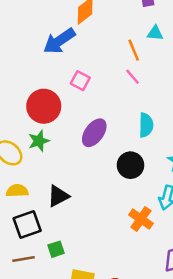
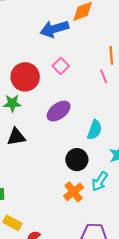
cyan semicircle: (146, 125) -> (95, 130), moved
black circle: (131, 165) -> (77, 160), moved
black triangle: (58, 196) -> (16, 137), moved

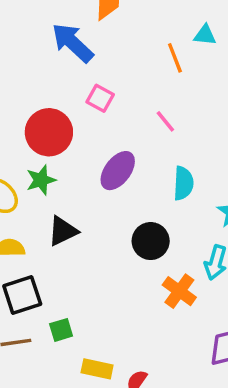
blue arrow: (54, 29) -> (73, 43), turned 76
pink line: (104, 76) -> (165, 121), moved
black circle: (77, 160) -> (151, 241), moved

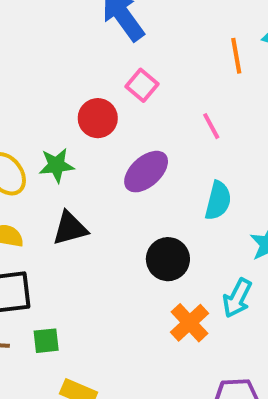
red circle: (49, 132) -> (98, 118), moved, size x0.7

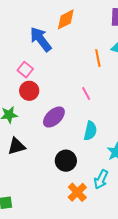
pink square: (142, 85) -> (25, 70), moved

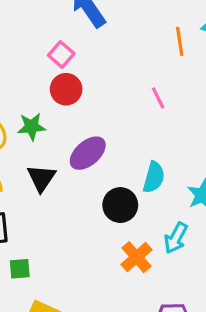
purple ellipse: (54, 117) -> (88, 153), moved
cyan semicircle: (90, 131) -> (154, 177), moved
black triangle: (16, 146) -> (41, 178), turned -42

